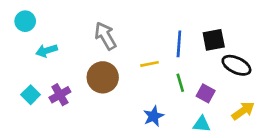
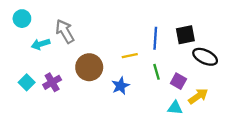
gray arrow: (105, 36) -> (65, 31), moved
yellow arrow: (243, 111) -> (198, 96), moved
blue star: (154, 116) -> (120, 86), moved

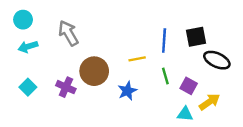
cyan arrow: (41, 44) -> (28, 47), moved
purple cross: (52, 82) -> (66, 87), moved, turned -36

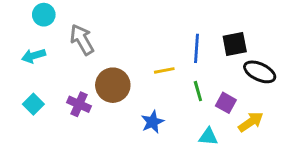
cyan circle: (23, 20) -> (44, 15), moved
blue star: (127, 91) -> (152, 122), moved
cyan triangle: (185, 114) -> (208, 137), moved

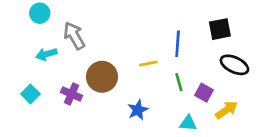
black square: (235, 44) -> (220, 29), moved
cyan arrow: (33, 56) -> (46, 54), moved

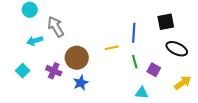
blue star: (138, 110) -> (81, 83), moved
yellow arrow: (227, 110) -> (183, 83), moved

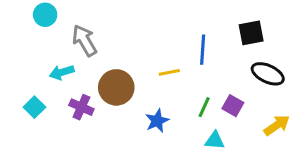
cyan arrow: (35, 41) -> (62, 72), moved
green line: (135, 62) -> (204, 107), moved, turned 40
blue star: (81, 83) -> (157, 121), moved

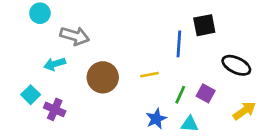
black square: (251, 33) -> (204, 25), moved
gray arrow: (84, 40) -> (75, 36), turned 136
yellow line: (169, 72) -> (150, 75), moved
purple cross: (81, 107) -> (55, 109), moved
blue star: (157, 121) -> (156, 119), moved

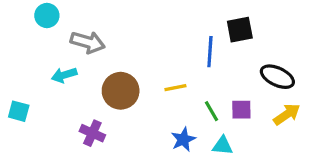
purple square: (206, 93) -> (241, 110), turned -30
cyan square: (31, 95) -> (19, 111), moved, turned -30
green line: (180, 95) -> (212, 111), turned -54
purple cross: (55, 109) -> (92, 133), moved
yellow arrow: (244, 111) -> (287, 114), moved

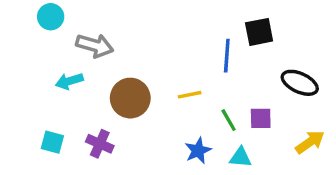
cyan square: (19, 111) -> (52, 142), moved
yellow arrow: (287, 114) -> (310, 142), moved

